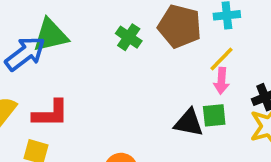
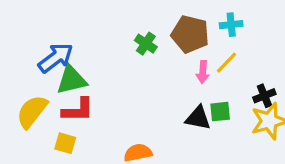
green triangle: (51, 35) -> (72, 80), moved
pink arrow: (221, 81) -> (203, 72), moved

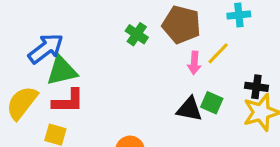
cyan cross: (231, 25) -> (239, 15), moved
black cross: (264, 96) -> (256, 87), turned 30
green square: (220, 112) -> (212, 103), turned 30

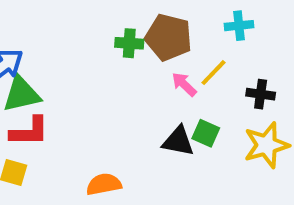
green cross: (137, 34) -> (129, 43), moved, turned -30
pink arrow: (194, 63) -> (184, 84), turned 130
black cross: (256, 87) -> (261, 94), moved

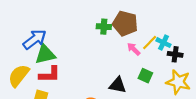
cyan cross: (239, 26) -> (163, 43), moved, turned 32
black triangle: (178, 141) -> (118, 85), moved
yellow star: (266, 145) -> (178, 82), turned 30

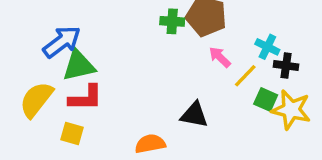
yellow line: (150, 43) -> (245, 76), moved
green square: (145, 76) -> (266, 100), moved

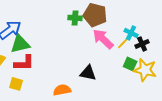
pink arrow: (220, 57) -> (103, 39), size x1.6
black cross: (286, 66) -> (142, 44), turned -32
yellow line: (245, 76) -> (124, 42), moved

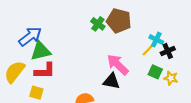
green cross: (75, 18) -> (98, 24), turned 32
pink arrow: (103, 39) -> (118, 65), moved
yellow star: (145, 70) -> (171, 78), size x0.6

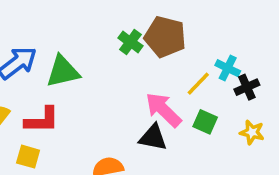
yellow line: (149, 49) -> (198, 84), moved
green triangle: (41, 51) -> (63, 72), moved
green square: (155, 72) -> (205, 122), moved

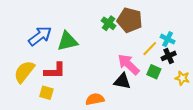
black cross: (247, 87) -> (169, 56), moved

